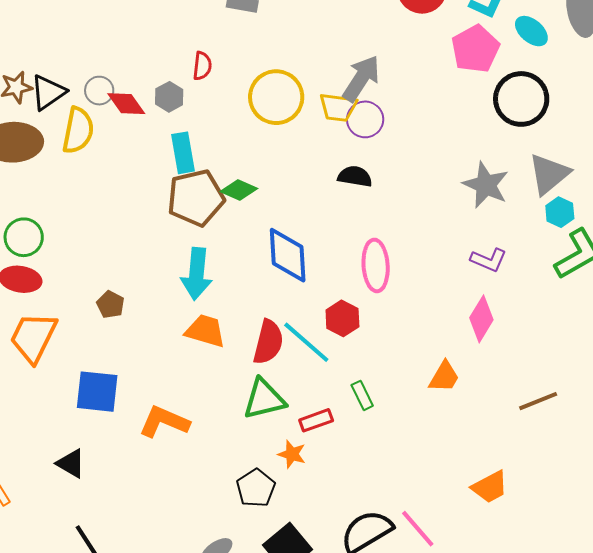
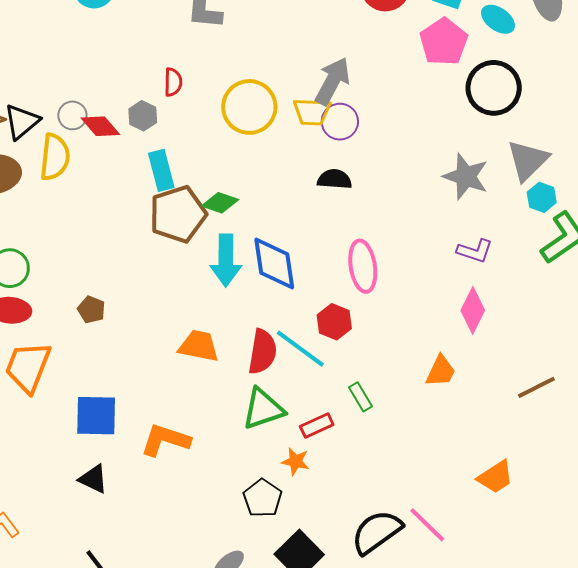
cyan arrow: (197, 274) -> (226, 260), moved
brown pentagon: (110, 305) -> (91, 310), moved
black triangle: (71, 463) -> (93, 479), moved

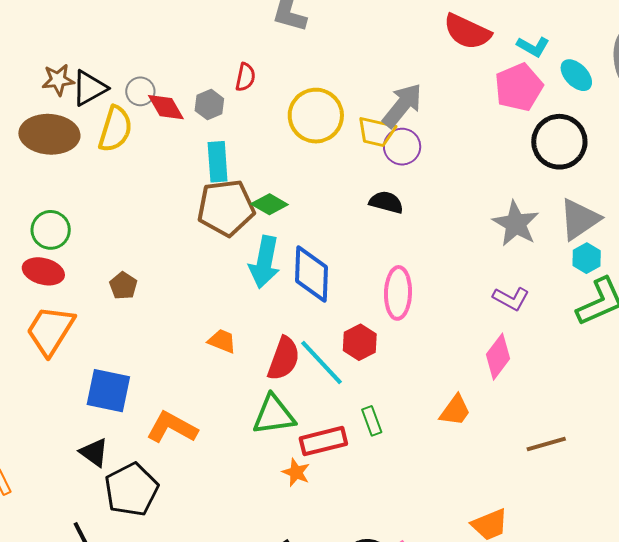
orange trapezoid: (199, 346) -> (222, 341), size x0.7
red rectangle: (317, 426) -> (323, 441), size x1.4
black pentagon: (262, 498) -> (131, 490), moved, size x1.4

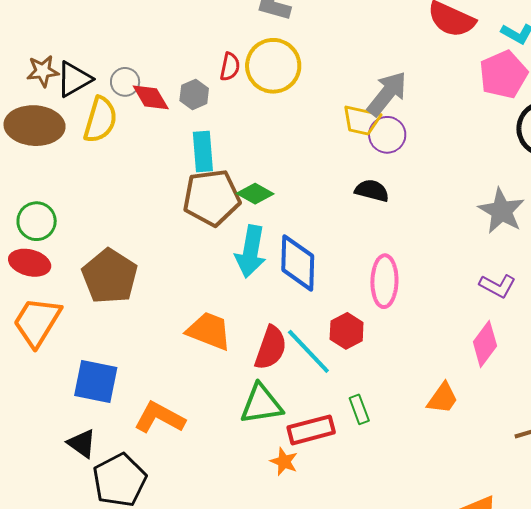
yellow circle: (316, 116) -> (273, 66), moved
brown pentagon: (123, 286) -> (110, 276), size x2.0
orange trapezoid: (222, 341) -> (209, 331), size x1.6

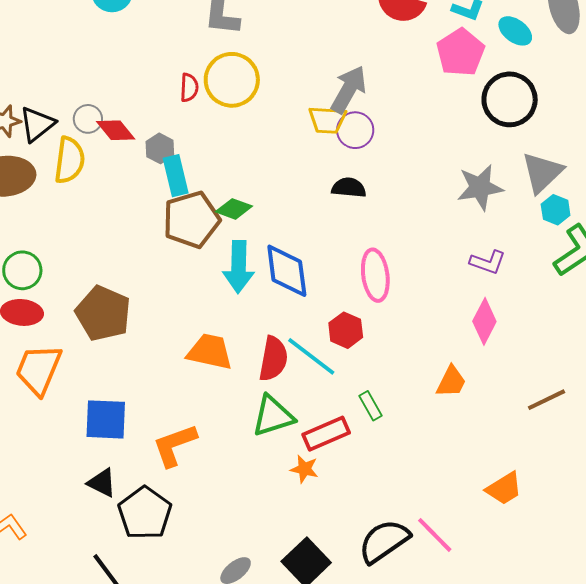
gray hexagon: (194, 94) -> (160, 148), moved
gray star: (502, 211) -> (480, 187), turned -30
orange L-shape: (160, 418) -> (175, 445), turned -39

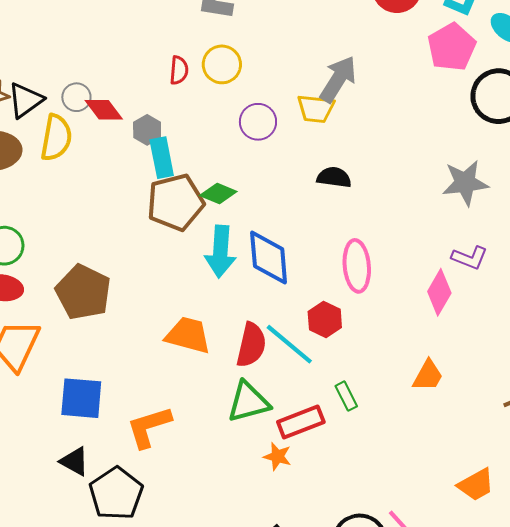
yellow circle: (232, 80) -> (222, 64), size x0.7
purple circle: (355, 130) -> (258, 122), moved
pink diamond: (484, 321) -> (439, 292), moved

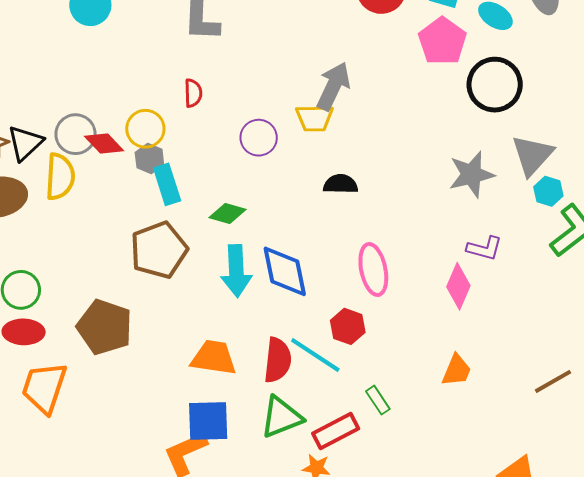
yellow circle: (222, 64) -> (145, 129), moved
red semicircle: (179, 70) -> (193, 93), moved
gray circle: (76, 97) -> (76, 134), size x1.4
brown pentagon: (176, 202) -> (159, 250), moved
blue square: (81, 398) -> (208, 421), moved

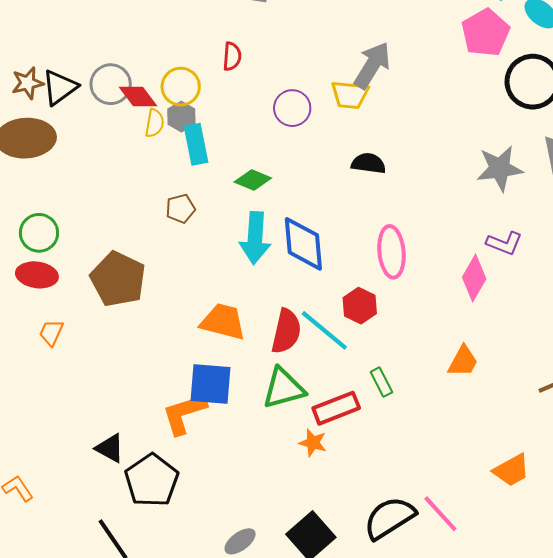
yellow semicircle: (60, 177) -> (155, 123), moved, size x0.6
brown pentagon: (159, 250) -> (180, 209), size x0.5
orange trapezoid: (44, 388) -> (51, 333), size x0.5

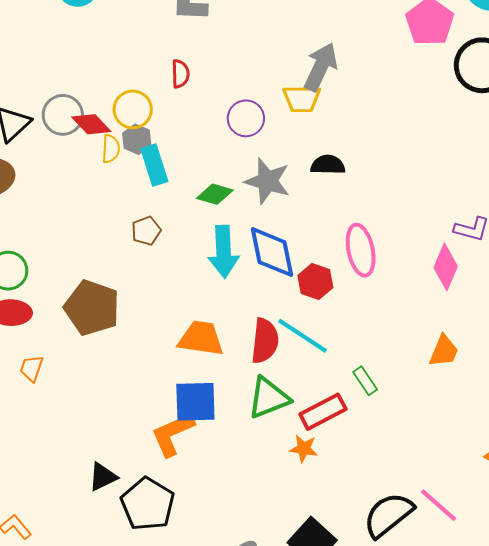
gray star: (500, 168) -> (268, 181), moved, turned 30
red hexagon: (360, 306) -> (315, 282), moved
black triangle: (110, 448) -> (103, 477), turned -48

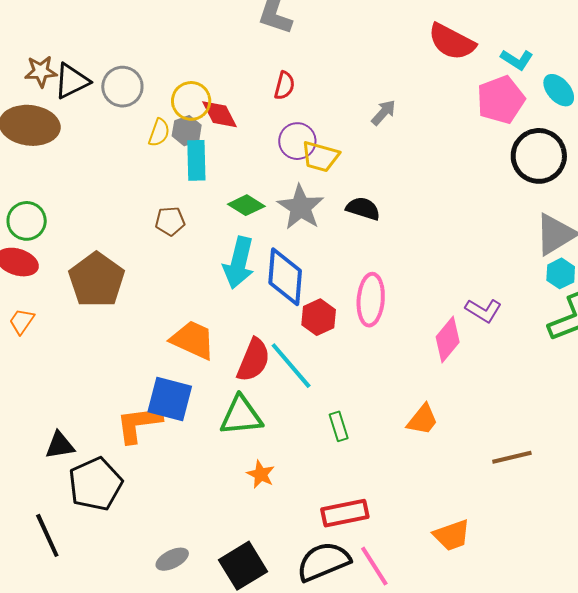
gray arrow: (321, 67) -> (384, 112), size x0.6
red semicircle: (180, 74) -> (284, 86), moved
yellow trapezoid: (302, 99) -> (320, 157), moved
red diamond: (91, 124) -> (219, 114), moved
red rectangle: (323, 412) -> (345, 513), moved

